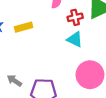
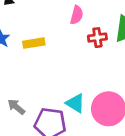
cyan triangle: (75, 39) -> (75, 103), moved

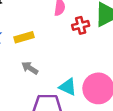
gray arrow: (16, 107) -> (30, 68), moved

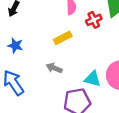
yellow rectangle: (24, 37) -> (63, 38), moved

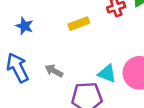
gray arrow: (54, 68) -> (54, 71), moved

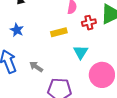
cyan triangle: (107, 74) -> (81, 52), moved, turned 35

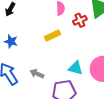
cyan triangle: (81, 52) -> (75, 68), moved, turned -35

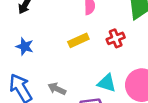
red cross: (80, 20) -> (116, 38), moved

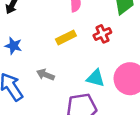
gray arrow: (57, 89) -> (45, 75), moved

